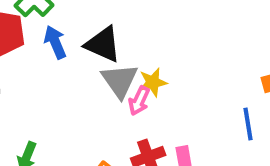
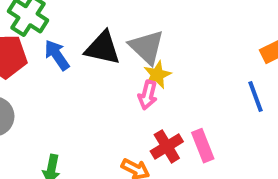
gray triangle: (120, 81) -> (147, 47), moved

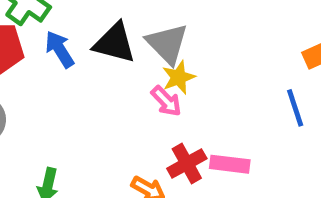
pink arrow: (148, 95) -> (166, 101), turned -60
pink rectangle: (203, 146) -> (230, 164), turned -64

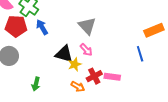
black triangle: (115, 43) -> (64, 54), moved
yellow star: (179, 77) -> (75, 64), moved

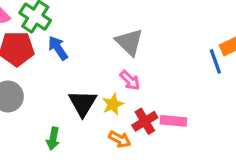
black triangle: (64, 54) -> (83, 103), moved, turned 48
blue line: (140, 54) -> (215, 61), moved

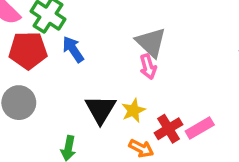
pink arrow: (130, 80) -> (148, 67), moved, turned 30
pink rectangle: (173, 121) -> (200, 128), turned -35

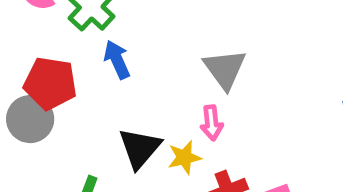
red pentagon: (28, 50) -> (50, 83), moved
pink arrow: (148, 67) -> (212, 123), moved

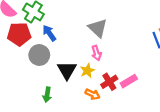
red pentagon: (50, 83) -> (19, 34), moved
gray circle: (30, 119) -> (39, 55), moved

